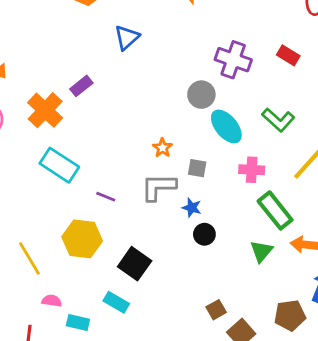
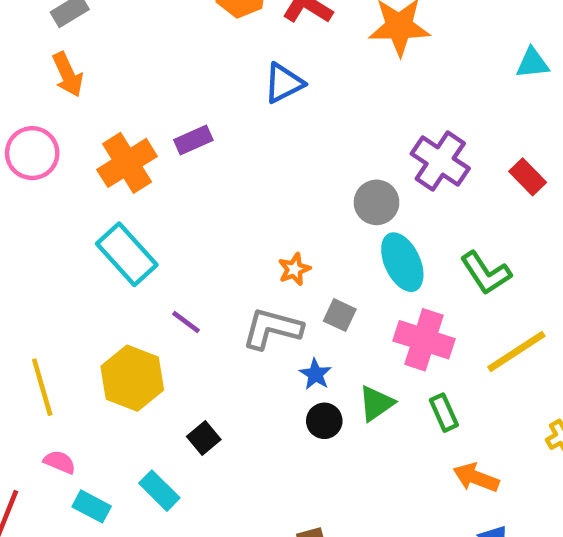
pink cross: (252, 170) -> (424, 340), size x1.4
green rectangle: (275, 210) -> (444, 413), size x0.6
green triangle: (261, 251) -> (376, 403), moved
black square: (135, 264) -> (204, 438), size x0.6

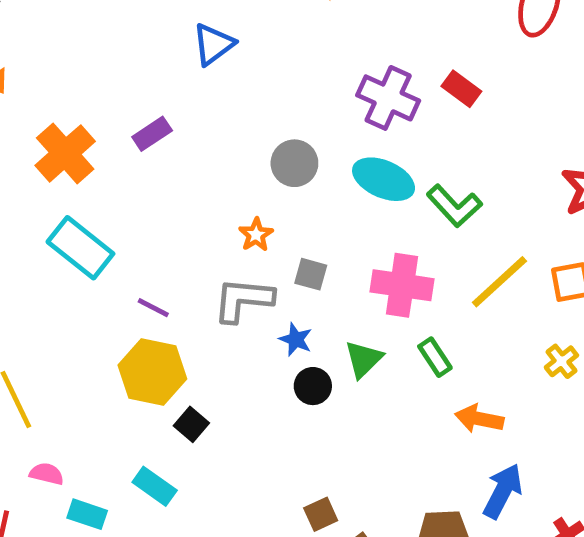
purple rectangle: (193, 140) -> (152, 134), moved
red rectangle: (528, 177) -> (461, 89), moved
gray circle: (377, 202) -> (294, 163), moved
cyan ellipse: (402, 262) -> (384, 179), moved, turned -32
yellow hexagon: (132, 378) -> (152, 372), moved

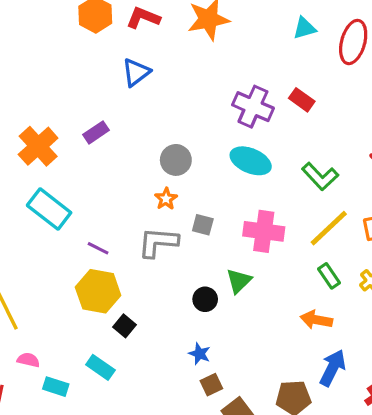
gray circle: (294, 163) -> (176, 160), moved
green L-shape: (454, 206) -> (320, 176), moved
blue star: (296, 339) -> (200, 354), moved
green rectangle: (435, 357) -> (329, 276), moved

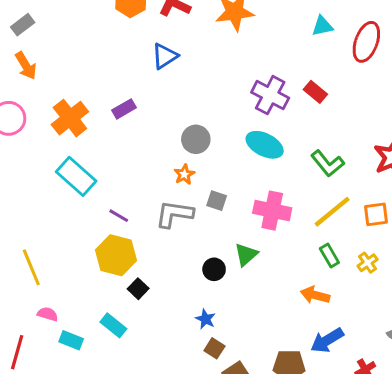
blue arrow: (333, 368) -> (327, 340), turned -152
brown square: (211, 385) -> (214, 348), turned -36

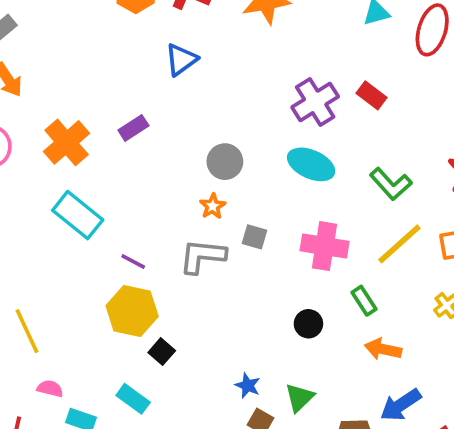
purple cross: (270, 95) -> (315, 102), turned 33
green triangle: (246, 255) -> (300, 397), moved
green rectangle: (329, 256) -> (364, 301), moved
black circle: (214, 269) -> (308, 324), moved

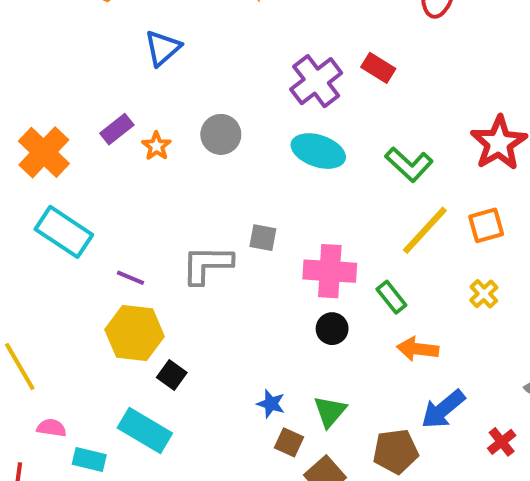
gray circle: (225, 162) -> (221, 134), moved
orange star: (213, 206) -> (156, 146), moved
pink cross: (325, 246) -> (330, 271), moved
cyan rectangle: (133, 399) -> (145, 431), size x1.4

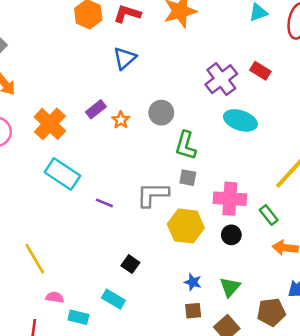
cyan ellipse: (318, 151) -> (240, 120), moved
green L-shape: (409, 164) -> (186, 145), moved, turned 64
yellow hexagon: (135, 333) -> (186, 226), moved
cyan rectangle: (145, 431) -> (113, 299), size x0.7
brown square: (289, 442) -> (193, 311), moved, turned -30

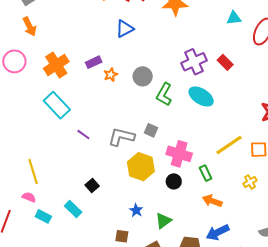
green L-shape: (186, 145) -> (164, 94), moved
yellow line: (35, 259) -> (33, 171), moved
brown square: (193, 311) -> (122, 236), moved

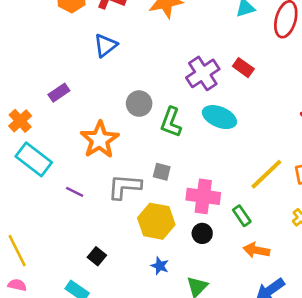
purple rectangle: (94, 62) -> (59, 93), moved
orange cross: (56, 65) -> (20, 121), moved, size x0.7
orange star: (111, 75) -> (100, 140), moved, size x2.0
blue star: (136, 210) -> (160, 266), moved

